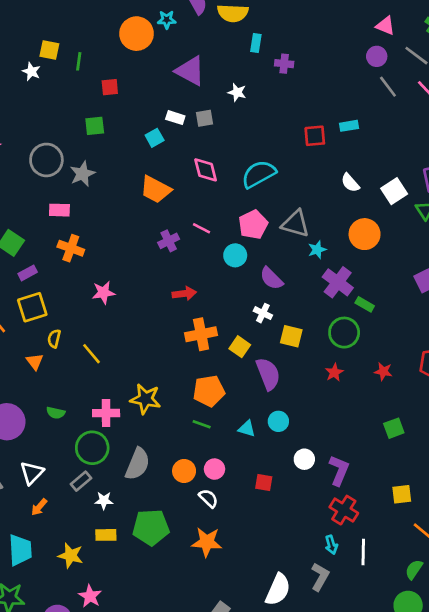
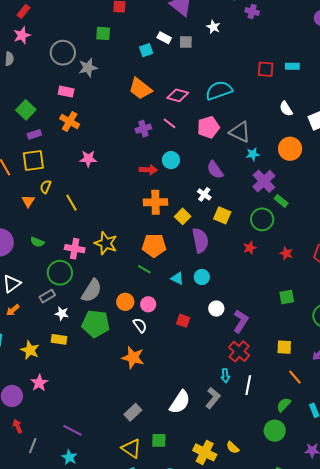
pink diamond: (206, 170) -> (178, 95), moved, turned -70
cyan circle: (235, 255) -> (171, 160), moved
green pentagon: (151, 527) -> (96, 324), moved

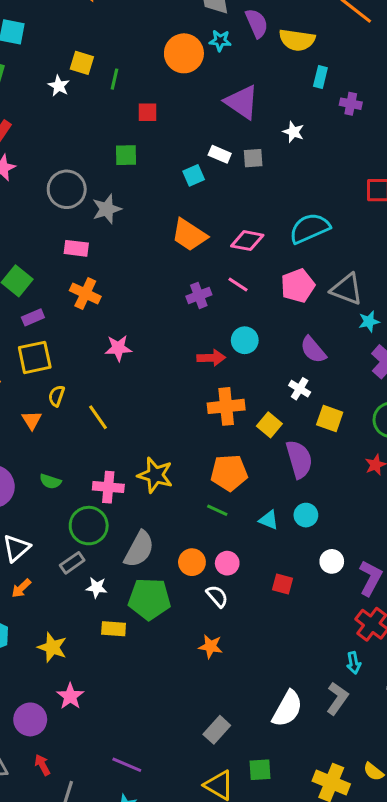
yellow rectangle: (59, 339) -> (114, 629), moved
orange star: (133, 358) -> (211, 646), size x0.7

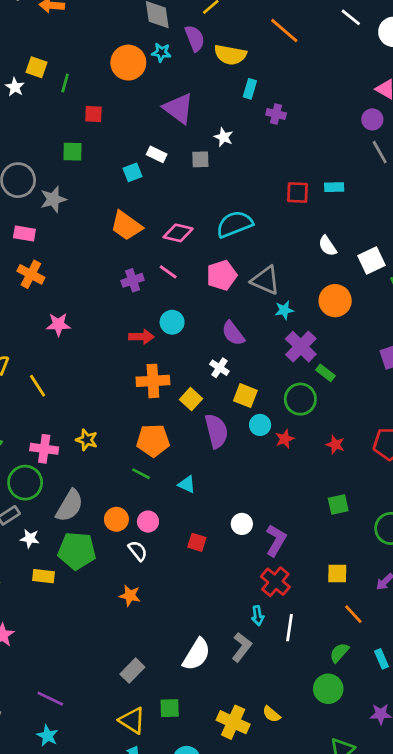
gray square: (253, 158) -> (200, 159), moved
yellow star: (155, 475) -> (87, 440), size x0.7
cyan circle: (306, 515) -> (260, 425), moved

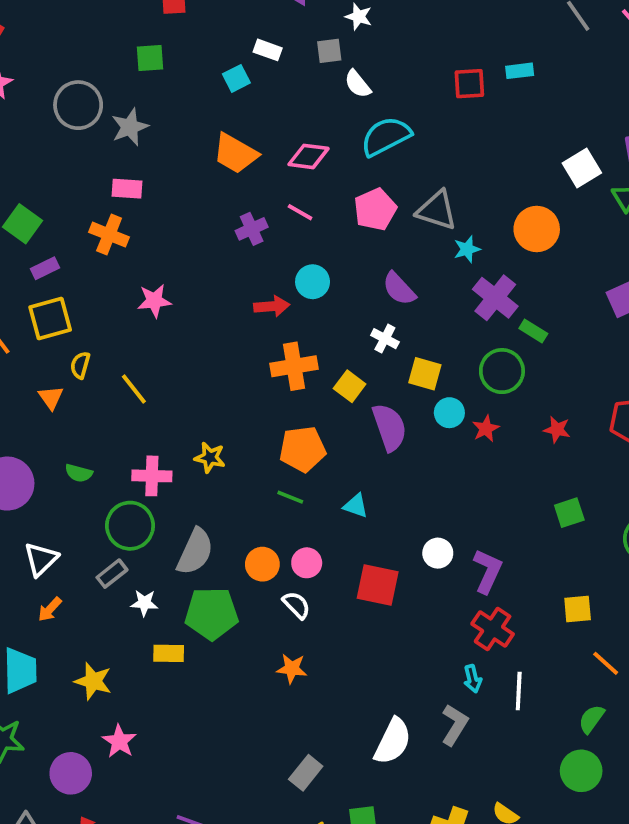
pink rectangle: (24, 233) -> (127, 189), moved
white semicircle: (327, 246) -> (358, 84), moved
red square: (197, 542) -> (378, 585), size x1.6

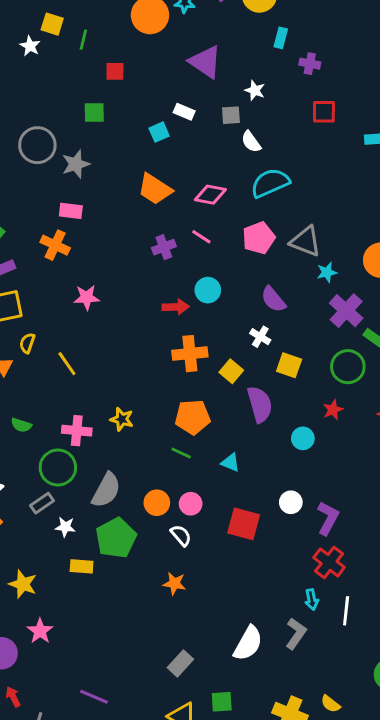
red square: (469, 84) -> (324, 112), moved
cyan circle: (449, 413) -> (303, 438), moved
green pentagon: (212, 614) -> (116, 538), turned -30

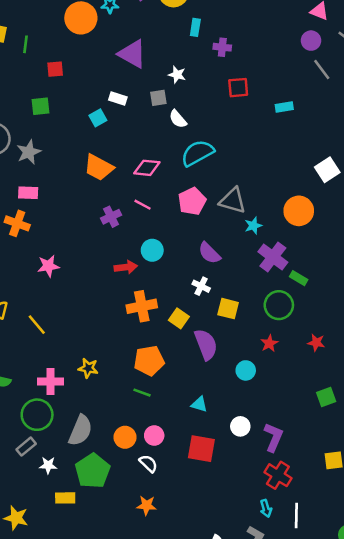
cyan triangle: (230, 463) -> (199, 404), moved

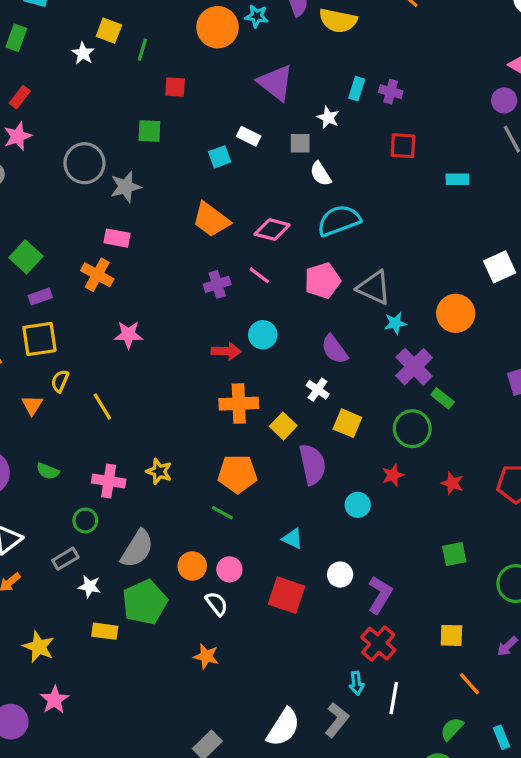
cyan rectangle: (195, 27) -> (357, 89), moved
green circle: (37, 415) -> (85, 520), size x0.6

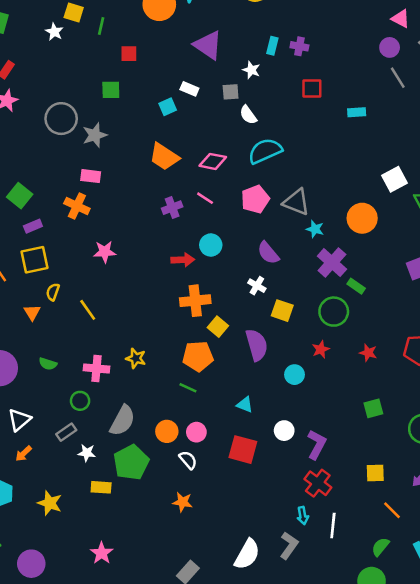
cyan star: (395, 323) -> (315, 229), turned 30
yellow square: (283, 426) -> (218, 327), moved
pink star: (55, 700) -> (102, 553), moved

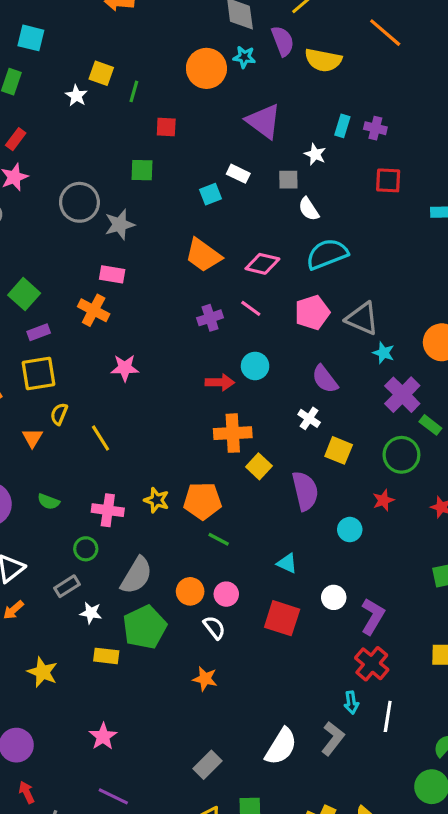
orange pentagon: (198, 356) -> (202, 501), moved

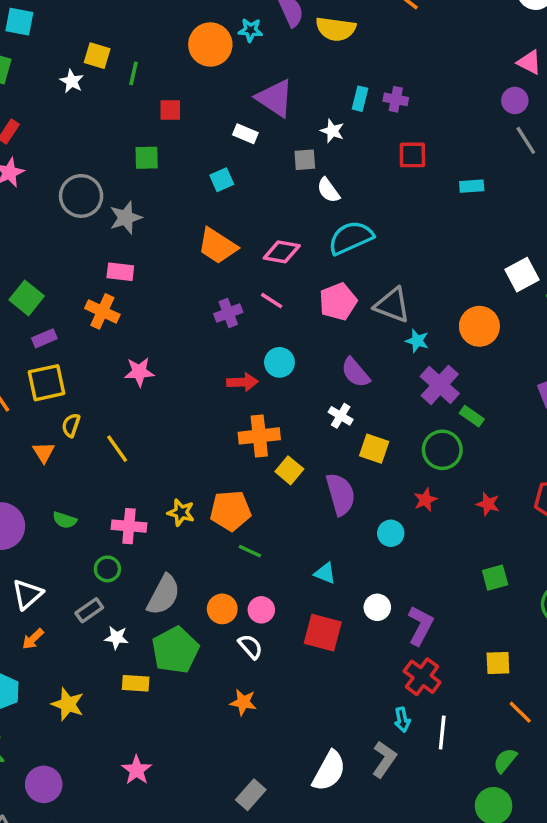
white rectangle: (238, 174) -> (245, 134), moved

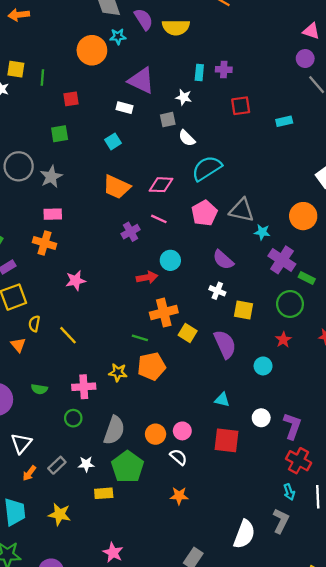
green line: (250, 551) -> (140, 338), moved
gray rectangle: (89, 610) -> (57, 465), moved

